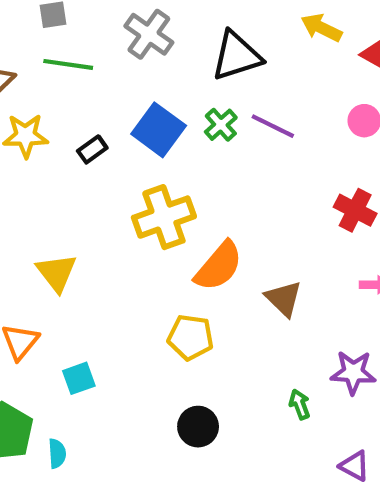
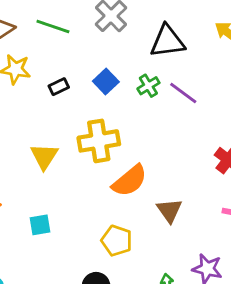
blue square: (159, 130) -> (106, 82), size x0.7
yellow triangle: (57, 273) -> (44, 156), moved
yellow pentagon: (191, 337) -> (117, 241), moved
cyan square: (79, 378) -> (40, 225), moved

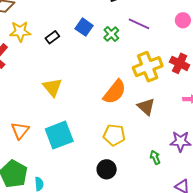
green cross: (148, 86) -> (111, 34), moved
yellow cross: (99, 141) -> (148, 67), moved
cyan square: (40, 225) -> (59, 135), size x1.8

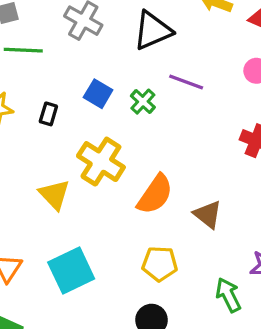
black rectangle: (52, 37) -> (48, 114), turned -32
yellow cross: (148, 67) -> (101, 162), moved, turned -32
green arrow: (155, 157) -> (228, 295), size x1.5

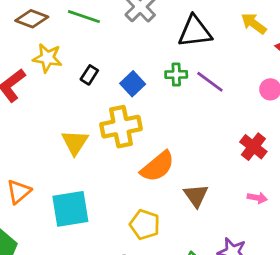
blue square: (98, 94) -> (133, 84), moved
green cross: (143, 102) -> (176, 75), moved, turned 30
yellow cross: (101, 162) -> (121, 127), turned 30

